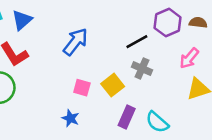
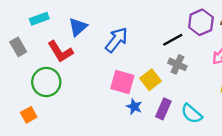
blue triangle: (22, 20) -> (78, 27), moved
pink square: (82, 88) -> (122, 82), size x1.5
blue star: (70, 118) -> (134, 107), moved

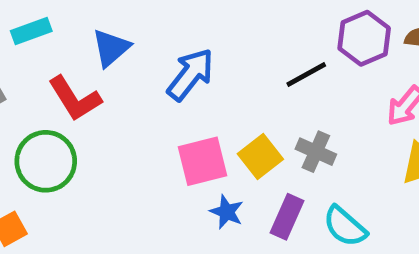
gray cross: (177, 64) -> (316, 152), moved
pink square: (122, 82) -> (203, 161), turned -30

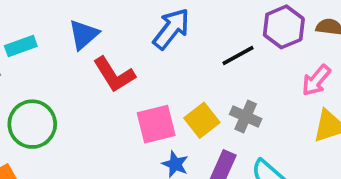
cyan rectangle: (31, 31) -> (21, 46), moved
blue arrow: (190, 74) -> (171, 29), moved
red L-shape: (75, 99) -> (114, 75), moved

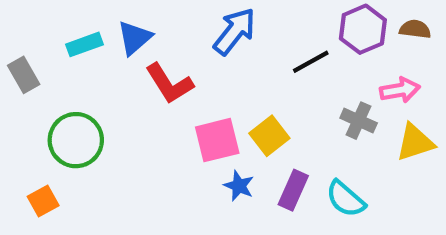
cyan rectangle: (21, 46) -> (85, 44), moved
pink arrow: (316, 80) -> (400, 90), turned -140
gray cross: (246, 116) -> (359, 121), moved

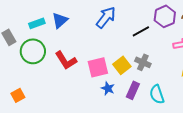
red L-shape: (169, 84) -> (66, 60), moved
gray cross: (359, 121) -> (143, 62), moved
green circle: (76, 140) -> (33, 51), moved
cyan semicircle: (345, 199) -> (157, 94), turned 30

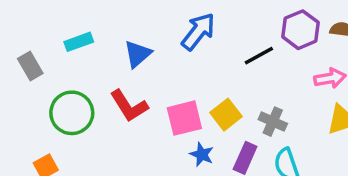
blue triangle: (60, 20) -> (138, 54), moved
green circle: (33, 51) -> (72, 113), moved
gray cross: (143, 62) -> (273, 122), moved

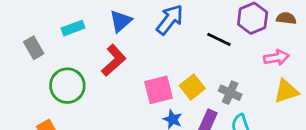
blue triangle: (138, 54) -> (121, 21), moved
black line: (259, 56) -> (219, 39), turned 55
red L-shape: (129, 106) -> (114, 60), moved, turned -100

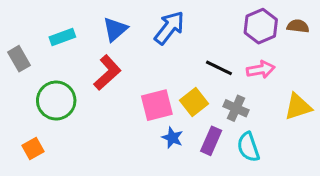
black line: (219, 39) -> (219, 68), moved
pink arrow: (276, 58) -> (261, 70), moved

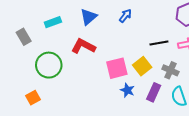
blue arrow: (169, 28) -> (125, 16), size x0.6
black line: (219, 68) -> (159, 43), turned -36
red L-shape: (107, 73) -> (83, 46), turned -110

